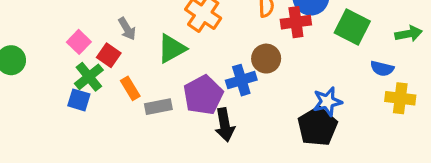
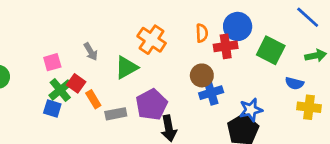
pink square: (79, 42) -> (52, 62), turned 30
red square: (109, 55) -> (76, 83), moved
blue cross: (241, 80) -> (211, 93), moved

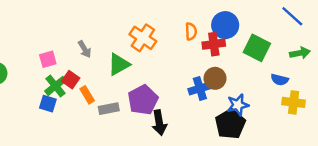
brown circle: (202, 75) -> (215, 78), moved

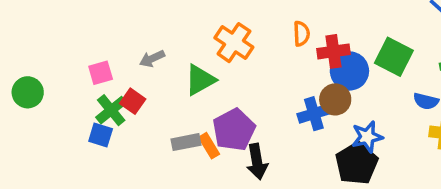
blue circle: (225, 25) -> (349, 71), moved
gray arrow: (85, 49) -> (152, 59), turned 96
orange rectangle: (87, 95) -> (209, 146), moved

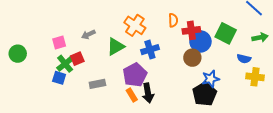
red square: (133, 101) -> (77, 59), turned 32
blue cross: (314, 114) -> (150, 50), moved
gray rectangle: (186, 142) -> (97, 84), moved
orange rectangle: (209, 146) -> (132, 95), moved

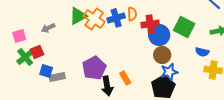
green triangle: (116, 47) -> (78, 16), moved
blue cross: (150, 50) -> (116, 18), moved
brown circle: (192, 58) -> (162, 55), moved
blue square: (59, 78) -> (46, 71), moved
orange rectangle: (132, 95) -> (125, 78), moved

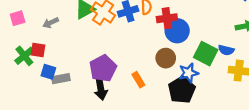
green square: (184, 27) -> (206, 54), moved
pink square: (19, 36) -> (18, 18), moved
red square: (37, 52) -> (38, 50), turned 32
brown circle: (162, 55) -> (166, 58), moved
black arrow: (107, 86) -> (101, 89), moved

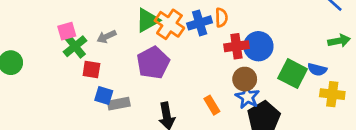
red cross: (167, 18) -> (236, 46), moved
green cross: (24, 56) -> (75, 46), moved
purple pentagon: (103, 68) -> (153, 63), moved
blue star: (189, 73) -> (247, 97), moved, turned -30

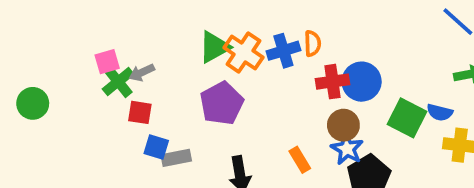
gray arrow: (106, 37) -> (142, 72), moved

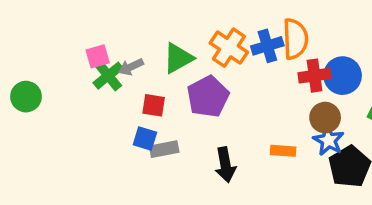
orange semicircle: (313, 43) -> (295, 39), size x1.6
green triangle: (214, 47) -> (178, 58), moved
red square: (140, 112) -> (154, 105), moved
orange rectangle: (300, 160) -> (283, 151), turned -55

